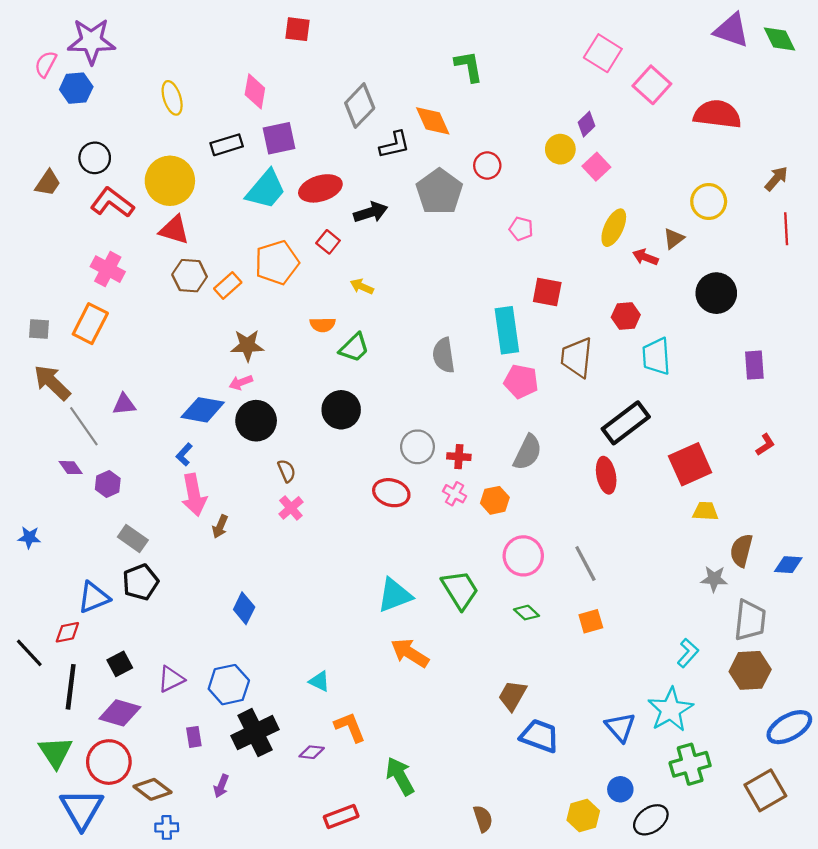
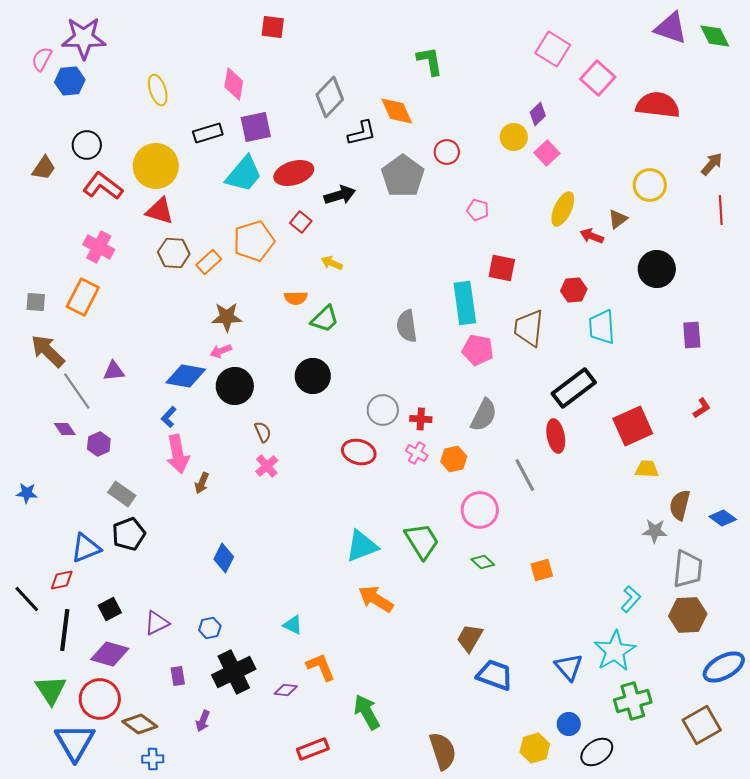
gray line: (585, 564) -> (525, 475), moved
blue diamond: (788, 565) -> (723, 518), turned 32
blue hexagon: (229, 685) -> (210, 628), size x0.6
brown semicircle: (483, 819) -> (443, 751), size x1.5

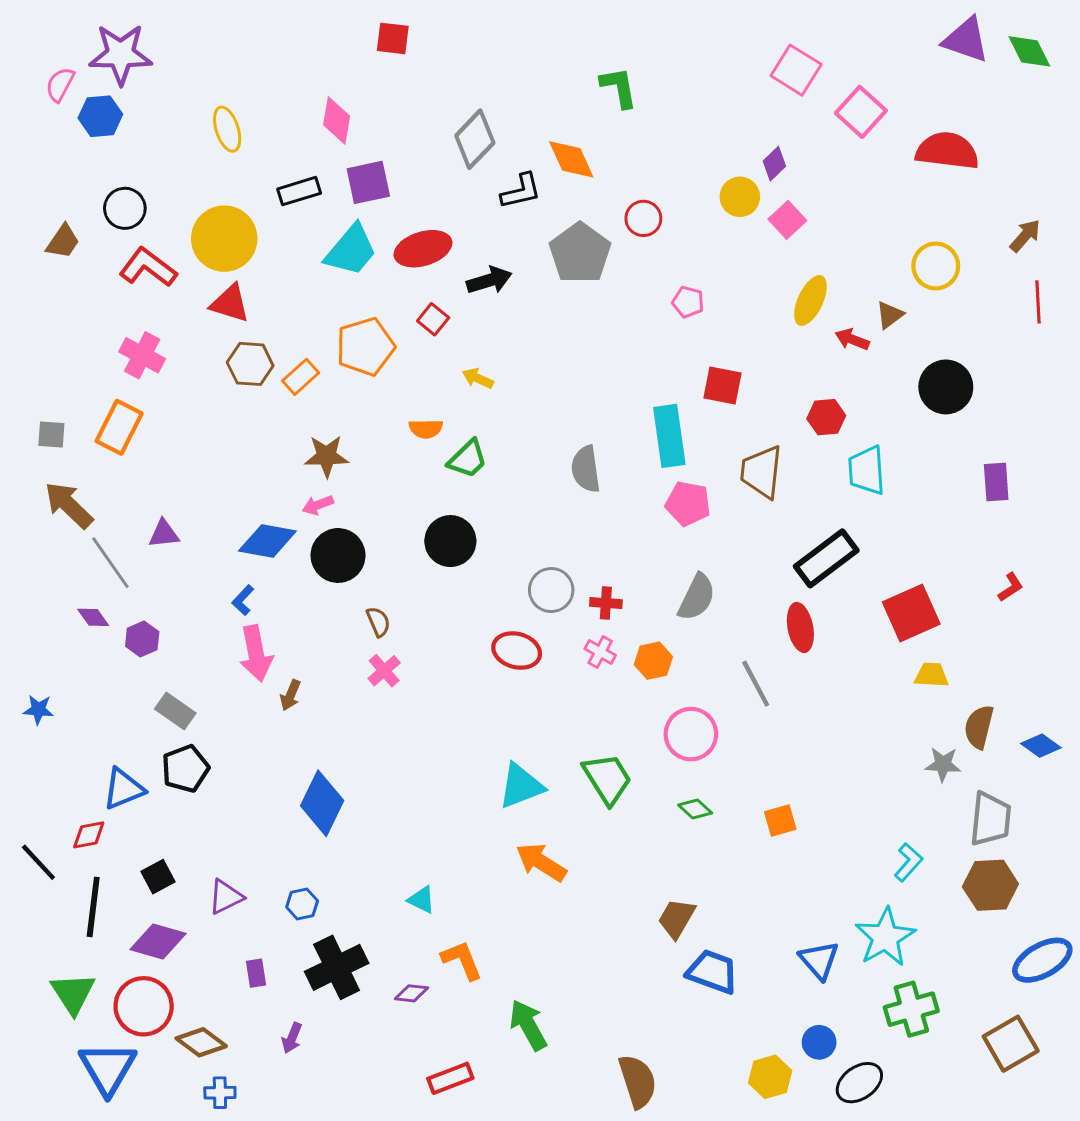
blue diamond: (224, 558) -> (322, 803), size x1.5

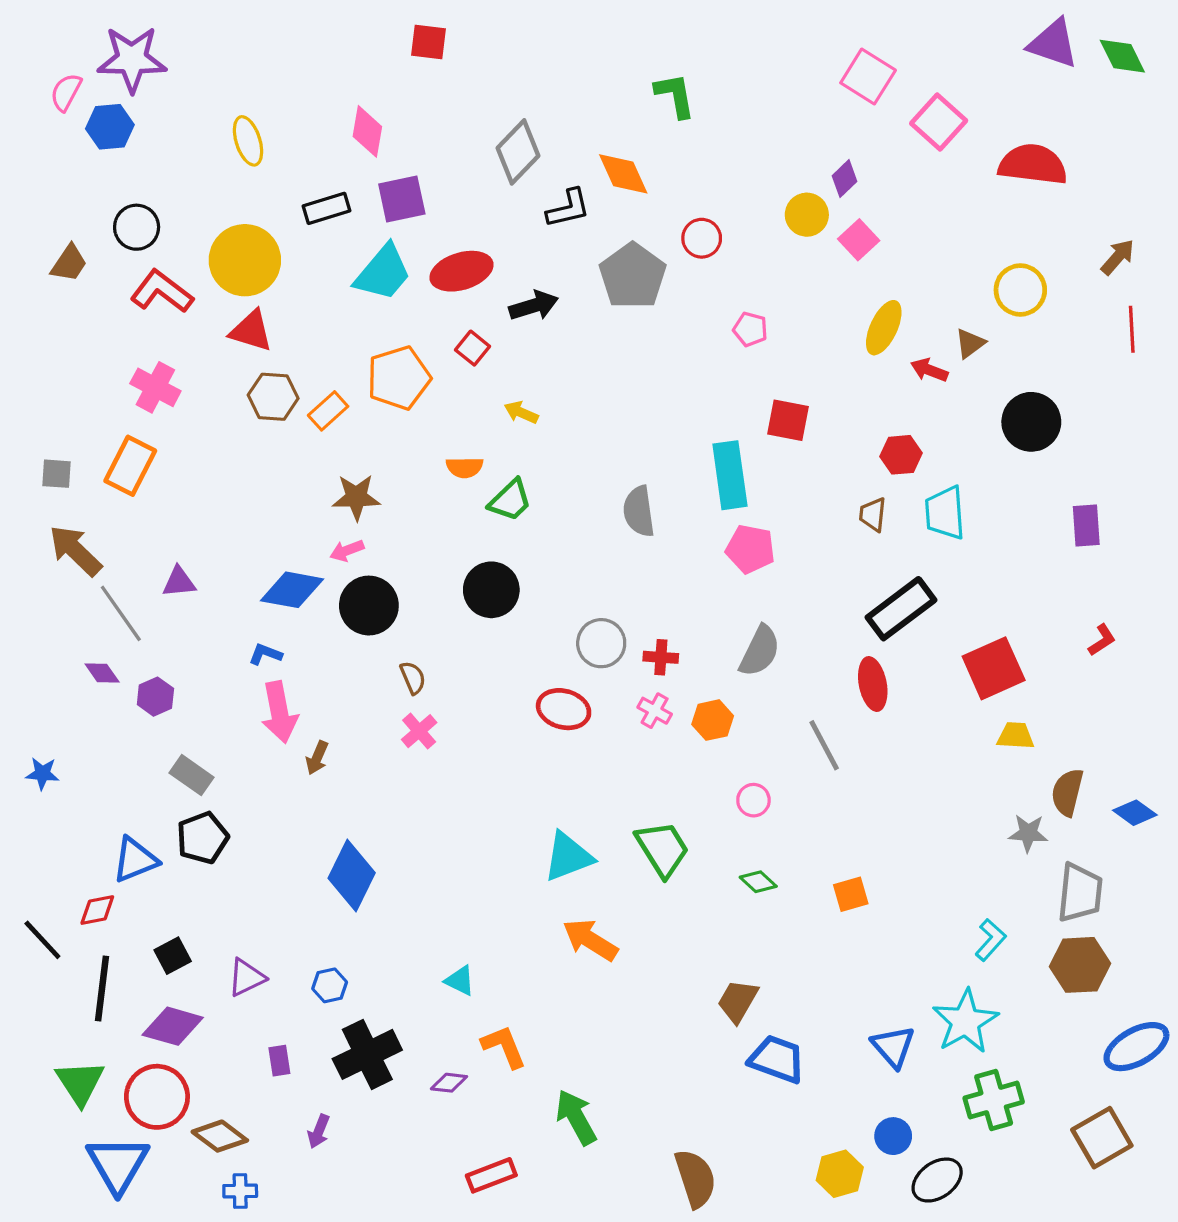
brown trapezoid: (761, 472) -> (873, 514), moved, size x0.6
blue L-shape: (243, 600) -> (265, 654), turned 68
pink circle: (691, 734) -> (753, 800), size x0.6

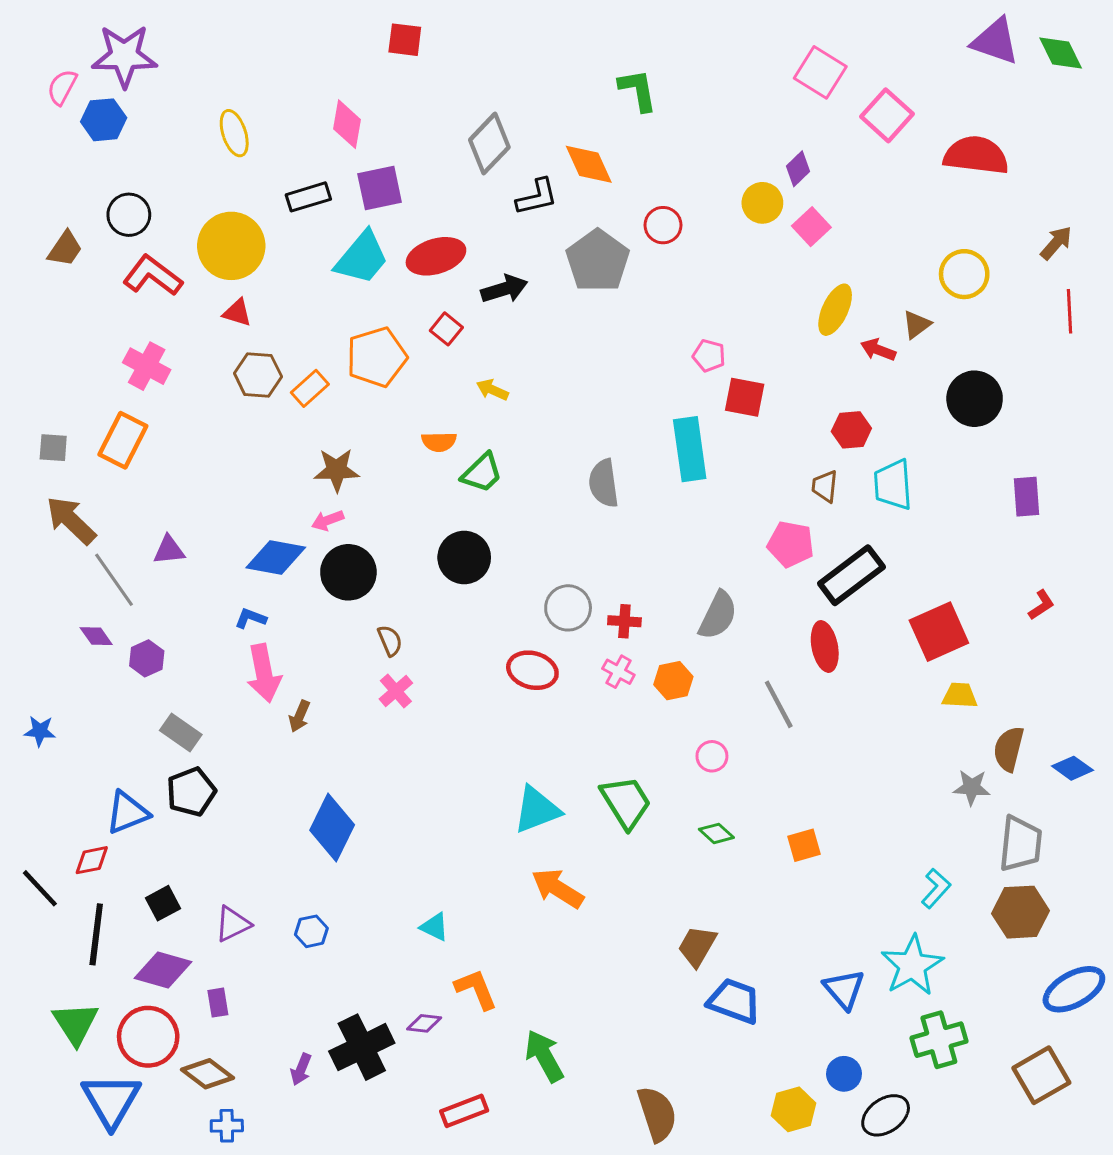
pink pentagon: (750, 329) -> (709, 356), moved
red triangle: (251, 331) -> (237, 313), size x0.7
pink pentagon: (750, 549) -> (791, 544), moved
black cross: (367, 1054) -> (362, 1047), moved
purple rectangle: (279, 1061) -> (218, 1003), moved

